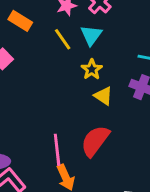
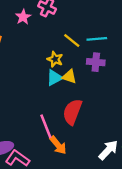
cyan triangle: (91, 35) -> (54, 78), moved, turned 42
yellow line: (63, 39) -> (72, 41), moved

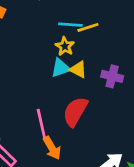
cyan line: (97, 39) -> (70, 25), moved
yellow line: (72, 41) -> (88, 27), turned -66
purple cross: (96, 62) -> (112, 76), moved

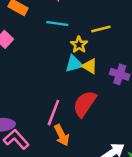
cyan line: (70, 25) -> (57, 23), moved
pink line: (41, 124) -> (53, 113), turned 30

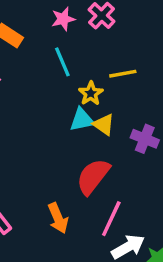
cyan line: (57, 23) -> (62, 62), turned 55
pink line: (53, 113) -> (111, 219), moved

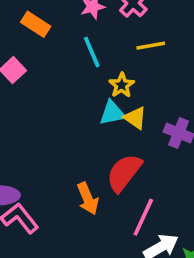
yellow line: (123, 74) -> (151, 46), moved
orange arrow: (58, 218) -> (88, 199), moved

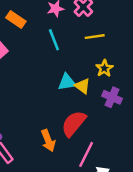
yellow star: (122, 85) -> (104, 68), moved

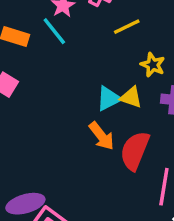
cyan line: (54, 40) -> (54, 31), moved
orange arrow: (48, 141) -> (102, 136), moved

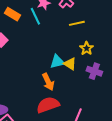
red semicircle: (135, 151) -> (48, 105), moved, turned 35

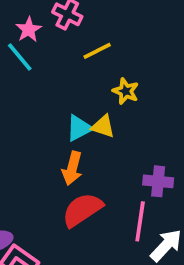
purple cross: (94, 71) -> (158, 181), moved
orange arrow: (48, 82) -> (72, 168), turned 54

